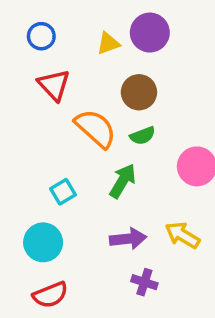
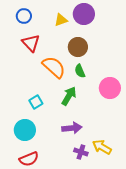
green semicircle: (143, 136) -> (80, 71), turned 88
yellow arrow: (182, 235) -> (102, 147), moved

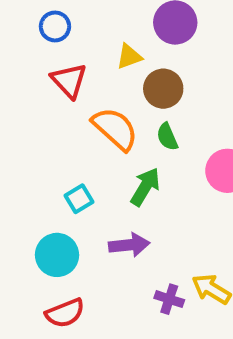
yellow triangle: (61, 20) -> (129, 57), moved
purple arrow: (72, 128) -> (129, 245), moved

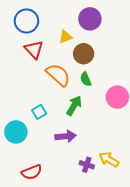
blue circle: (55, 26) -> (26, 21), size x1.5
cyan circle: (57, 255) -> (16, 132), moved

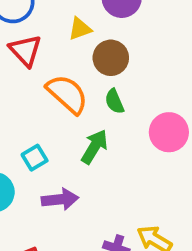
purple arrow: (66, 136) -> (60, 199), moved

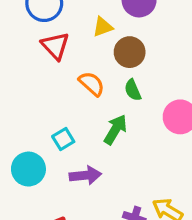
orange semicircle: (67, 94) -> (92, 84), size x0.7

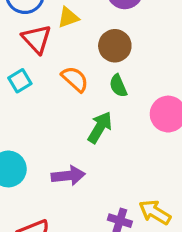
yellow triangle: (103, 27) -> (68, 17), moved
cyan square: (63, 139) -> (20, 81), moved

